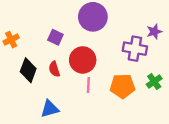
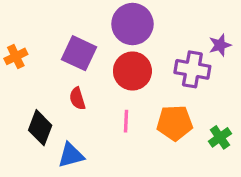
purple square: (55, 37) -> (79, 53), size x1.5
red circle: (83, 60) -> (132, 71), moved
black diamond: (28, 70) -> (40, 128), moved
green cross: (154, 82) -> (220, 137), moved

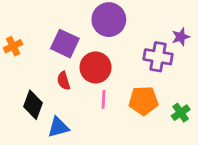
red circle: (132, 71) -> (96, 67), moved

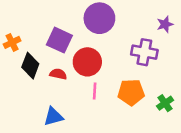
purple star: (181, 37) -> (165, 24), moved
red semicircle: (64, 81) -> (58, 74), turned 119
black diamond: (33, 105) -> (30, 66), moved

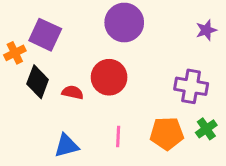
purple square: (59, 40) -> (45, 35), moved
purple cross: (144, 52) -> (191, 86), moved
pink line: (95, 91) -> (118, 136), moved
orange pentagon: (131, 92) -> (167, 133), moved

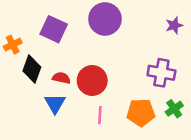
purple square: (45, 35) -> (54, 29), moved
red circle: (109, 77) -> (92, 81), moved
blue triangle: (66, 146) -> (55, 104), moved, turned -45

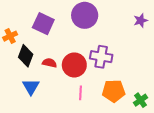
purple cross: (161, 73) -> (101, 57), moved
blue triangle: (55, 104) -> (31, 87), moved
green cross: (174, 109) -> (141, 100), moved

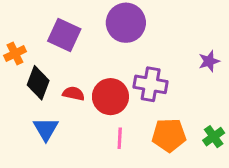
purple star: (141, 20) -> (209, 61), moved
green cross: (141, 100) -> (214, 137), moved

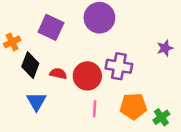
green cross: (214, 137) -> (161, 117), moved

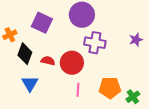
purple cross: (119, 66) -> (95, 43), moved

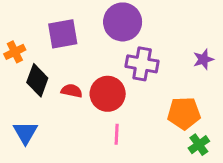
purple square: (42, 23) -> (63, 34), turned -35
blue triangle: (30, 84) -> (25, 133), moved
orange pentagon: (110, 88) -> (184, 113), moved

